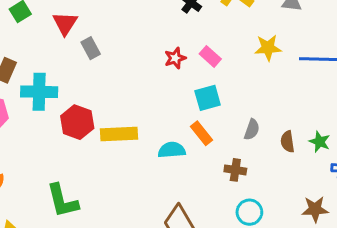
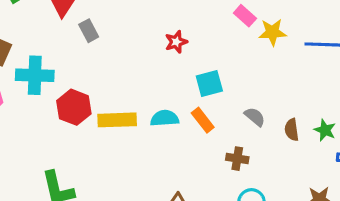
pink rectangle: (210, 56) -> (245, 16), moved
gray semicircle: (252, 129) -> (255, 117), turned -70
cyan semicircle: (172, 150) -> (165, 118), moved

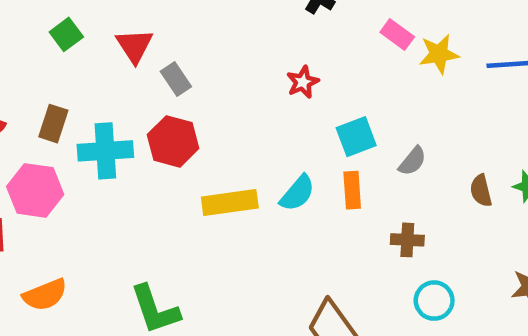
red hexagon: (74, 107) -> (173, 141), moved
gray semicircle: (255, 117) -> (412, 161), moved, turned 95
cyan semicircle: (165, 118) -> (297, 193), turned 140
orange rectangle: (203, 120) -> (352, 190), turned 40

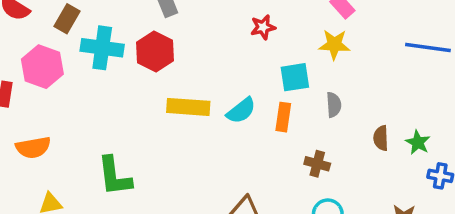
yellow star: (439, 54) -> (334, 45), moved
gray semicircle: (412, 161) -> (334, 105), turned -55

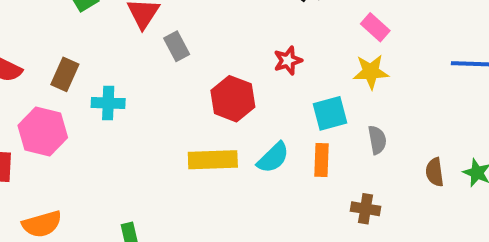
cyan cross: (102, 48) -> (108, 103), size x0.7
red hexagon: (155, 51) -> (233, 99), moved

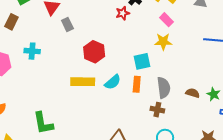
red star: (288, 61) -> (123, 13), moved
brown rectangle: (65, 74) -> (11, 22), moved
gray semicircle: (377, 140) -> (164, 88), moved, size x1.5
brown semicircle: (435, 172) -> (193, 93), turned 112

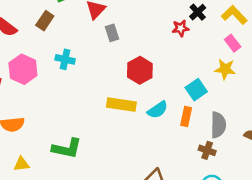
cyan square: (142, 61) -> (196, 90), turned -30
green L-shape: (43, 123) -> (67, 148), turned -75

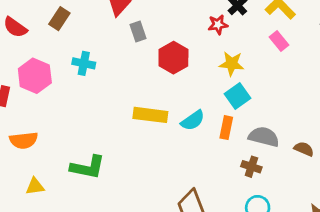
yellow star: (225, 69) -> (232, 64), moved
red hexagon: (140, 70) -> (173, 58), moved
gray semicircle: (218, 125) -> (264, 137), turned -75

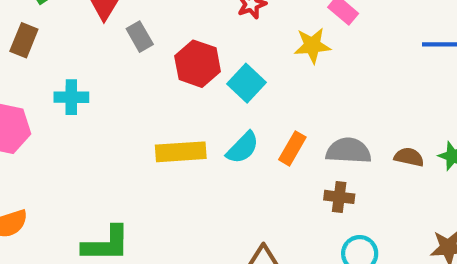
yellow star: (232, 64) -> (312, 46), moved
cyan square: (237, 96) -> (246, 83), moved
orange rectangle: (226, 128) -> (292, 148), turned 30

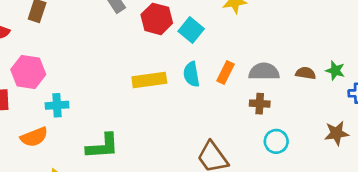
cyan cross: (71, 97) -> (57, 105), moved
cyan semicircle: (243, 148) -> (191, 74), turned 130

